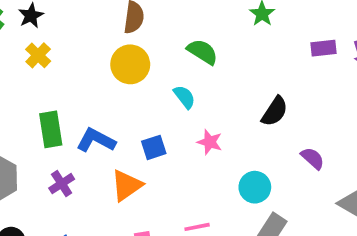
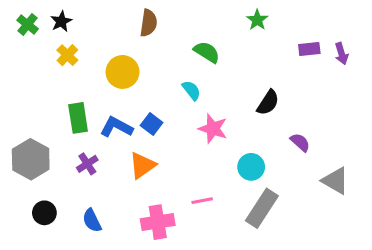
yellow circle: (130, 64) -> (123, 72), moved
pink star: (210, 142) -> (213, 129), size x1.4
blue square: (154, 147) -> (152, 124), moved, turned -35

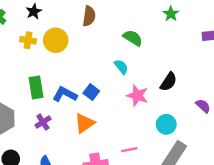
black star: (61, 21) -> (34, 11), moved
yellow cross: (67, 55) -> (28, 40), turned -35
yellow circle: (123, 72) -> (56, 40), moved
black semicircle: (268, 103) -> (169, 82), moved

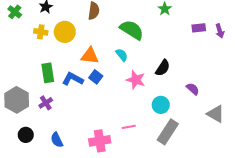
green semicircle: (133, 38) -> (132, 30), size x1.4
purple cross: (43, 122) -> (46, 103), moved
orange triangle: (84, 123) -> (90, 56), moved, turned 42

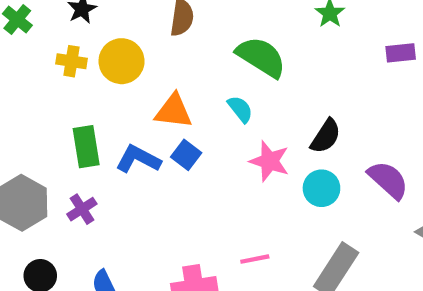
purple semicircle: (193, 89) -> (388, 180), size x1.5
cyan circle: (161, 105) -> (321, 188), moved

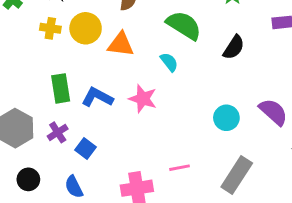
orange triangle: (174, 111) -> (121, 44), moved
black semicircle: (326, 136) -> (234, 47), moved
blue square: (186, 155) -> (86, 149), moved
pink star: (269, 161) -> (143, 99), moved

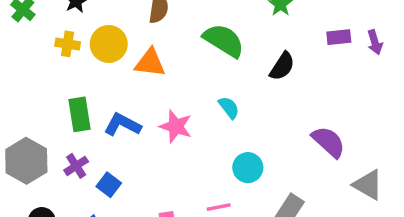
cyan semicircle: (169, 62) -> (229, 108), moved
cyan circle: (226, 118) -> (248, 168), moved

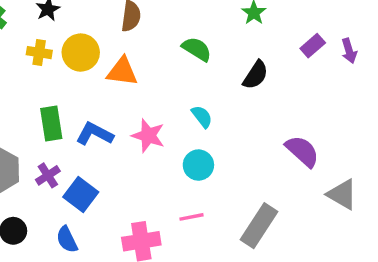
purple rectangle: (339, 37) -> (313, 46), turned -35
green semicircle: (224, 41) -> (197, 49), size x0.7
cyan circle: (248, 168) -> (198, 165), moved
blue square: (109, 185) -> (81, 194), size x1.4

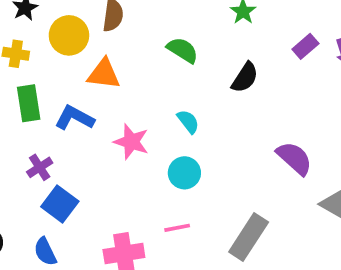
yellow circle: (81, 53) -> (69, 35), moved
green rectangle: (51, 123) -> (29, 103), moved
blue L-shape: (95, 134) -> (74, 118), moved
purple cross: (48, 175) -> (40, 167), moved

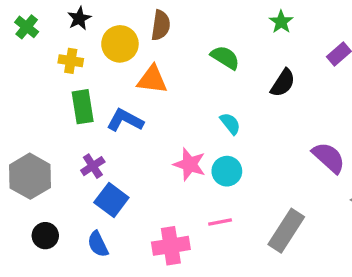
pink star: (131, 142) -> (190, 164), moved

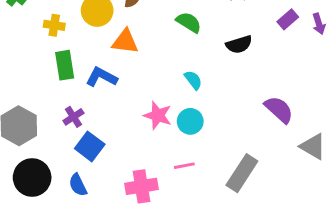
black semicircle: (283, 83) -> (239, 44), turned 40
black circle: (45, 236) -> (32, 178), size x1.6

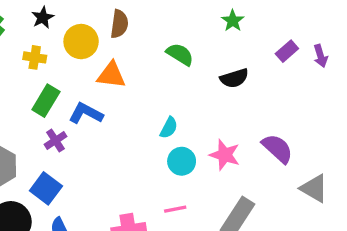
green rectangle: (65, 65) -> (46, 101), turned 40
cyan semicircle: (193, 80) -> (169, 128), moved, turned 66
pink star: (158, 115) -> (225, 155), moved
purple cross: (73, 117) -> (55, 140), moved
blue square: (90, 146) -> (46, 188), moved

